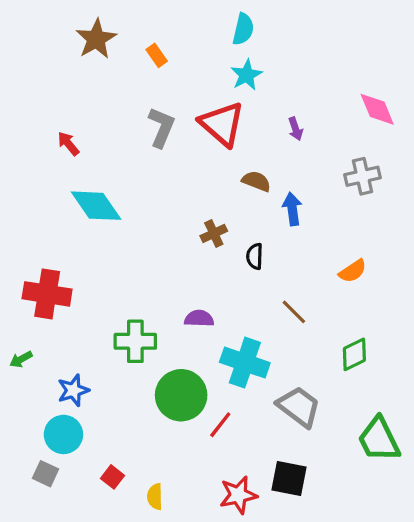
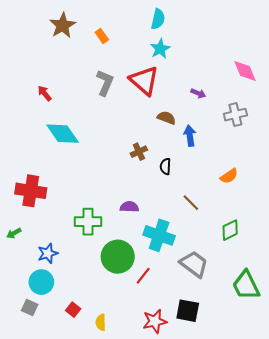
purple arrow: (296, 129) -> (198, 93), moved, turned -48

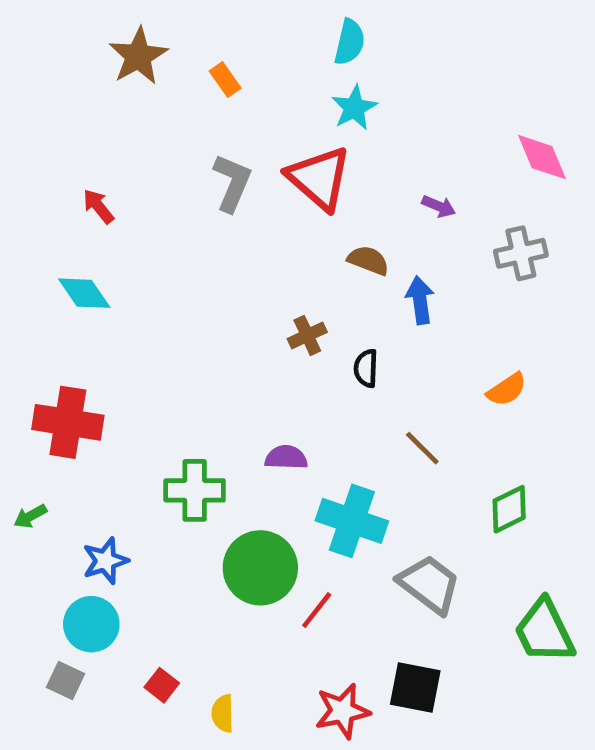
cyan diamond: (63, 134) -> (84, 293), moved, size x0.7

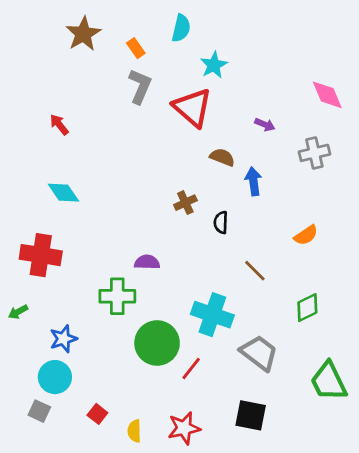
cyan semicircle: (350, 42) -> (181, 28), moved
gray L-shape: (232, 183) -> (140, 86), moved
cyan diamond: (84, 293) -> (63, 193), moved
purple semicircle: (286, 458) -> (147, 262), moved
red star: (342, 711) -> (184, 428), moved

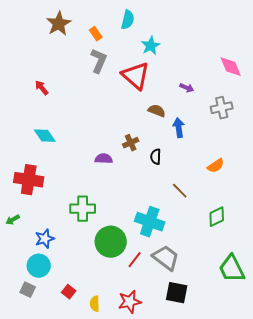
purple semicircle: (147, 262) -> (104, 159), moved
gray trapezoid: (259, 353) -> (166, 258), moved

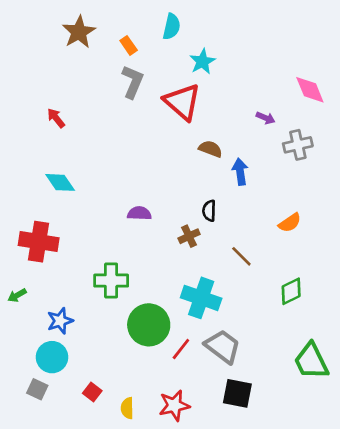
purple arrow: (187, 88) -> (266, 118), moved
brown cross: (131, 143) -> (189, 236), moved

